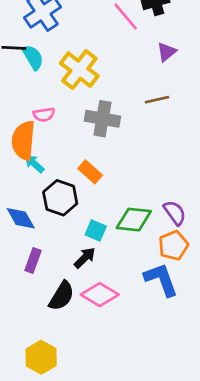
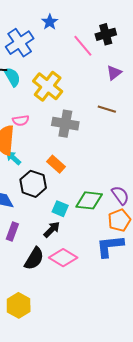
brown line: (157, 100) -> (107, 109), turned 30
blue L-shape: (161, 280) -> (110, 246), turned -76

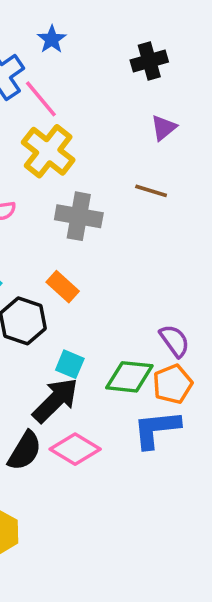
pink line: (83, 46) -> (41, 99), moved
green diamond: (89, 200) -> (129, 377), moved
black arrow: (52, 230) -> (55, 400), size x1.6

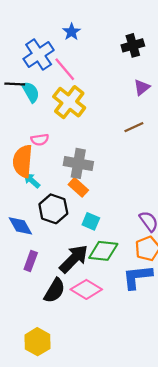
brown line: (151, 191) -> (134, 127), turned -42
gray cross: (79, 216) -> (78, 163), moved
cyan square: (70, 364) -> (91, 221), moved
green diamond: (129, 377) -> (103, 251), moved

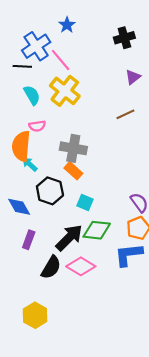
black line: (15, 84) -> (22, 66), moved
cyan semicircle: (31, 92) -> (32, 95), moved

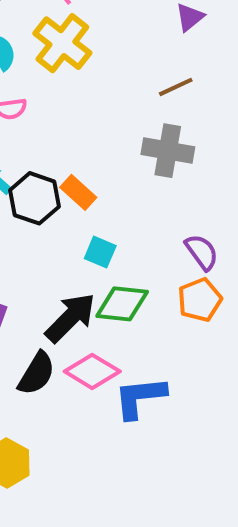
gray cross: (73, 148) -> (168, 151), moved
black hexagon: (50, 191) -> (35, 198), moved
blue L-shape: (129, 255) -> (140, 397), moved

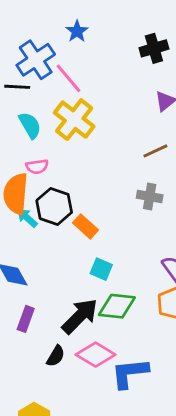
gray cross: (168, 151) -> (150, 196), size x0.7
black hexagon: (35, 198) -> (54, 206), moved
black semicircle: (36, 373) -> (56, 356), size x0.7

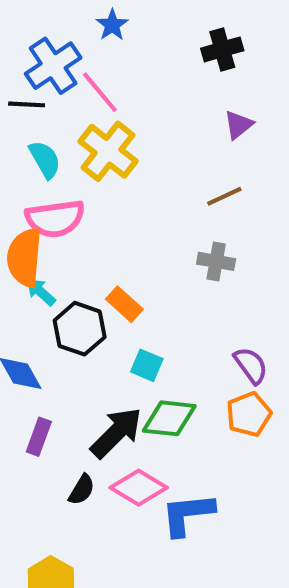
pink semicircle: (37, 167) -> (55, 219), size x1.8
black hexagon: (54, 206) -> (80, 329), moved

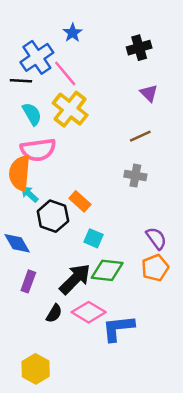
purple triangle: (239, 125) -> (149, 93), turned -36

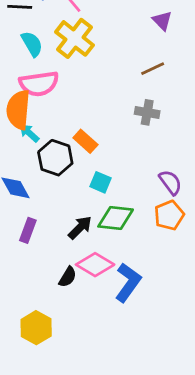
black arrow: (75, 279) -> (80, 228), size x0.7
black semicircle: (54, 313) -> (68, 277), moved
blue L-shape: (118, 328) -> (128, 282), turned 132

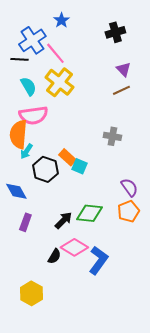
brown line: (153, 69) -> (121, 90), moved
cyan arrow: (29, 133) -> (26, 151), turned -98
cyan square: (101, 182) -> (79, 166), moved

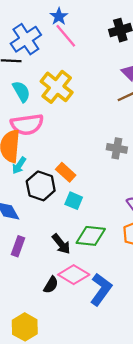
pink line: (55, 53) -> (66, 36), moved
cyan square: (79, 166) -> (74, 201), moved
black arrow: (63, 220) -> (61, 244), turned 96

